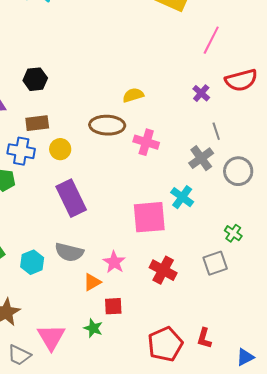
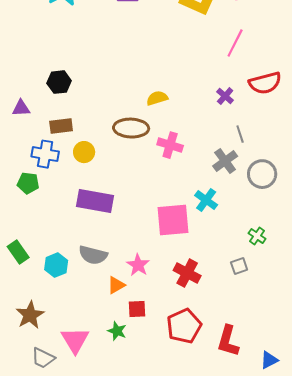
purple rectangle: (71, 198) -> (95, 201), turned -54
gray square: (215, 263) -> (239, 266), size x0.7
red L-shape: (204, 338) -> (228, 341), size x1.5
red pentagon: (165, 344) -> (184, 326), moved

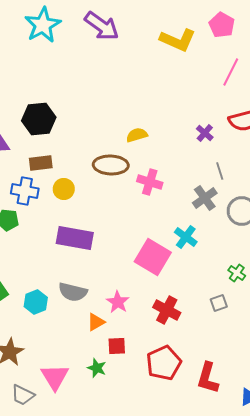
pink line: (235, 43) -> (231, 72), moved
black hexagon: (59, 82) -> (39, 119), size x1.4
pink square: (173, 220) -> (153, 257), turned 36

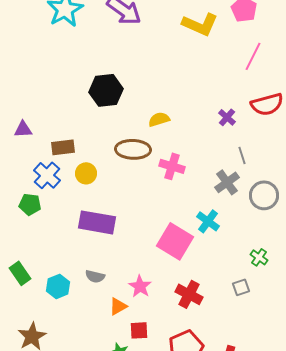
black hexagon: (39, 119) -> (106, 90), moved
blue cross: (25, 191) -> (47, 175), turned 32
gray semicircle: (73, 292) -> (95, 276), size x0.7

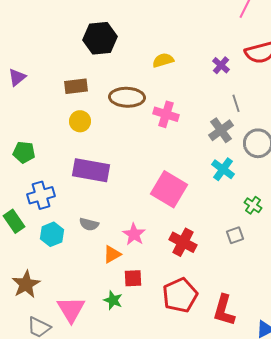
yellow semicircle: (159, 119) -> (163, 60), moved
purple triangle: (23, 129) -> (17, 77), turned -36
brown rectangle: (63, 147) -> (76, 86), moved
blue cross: (47, 175) -> (41, 195), moved, turned 32
cyan cross: (208, 221) -> (223, 169), moved

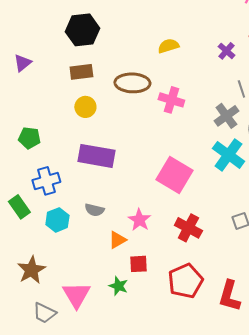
black hexagon: (100, 38) -> (82, 30), moved
cyan cross: (223, 169) -> (228, 155), size x1.4

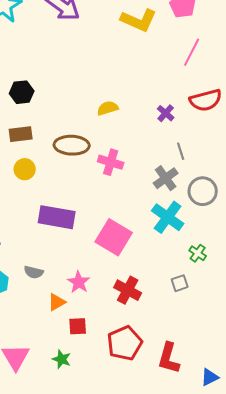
black hexagon: (82, 30) -> (22, 92), size x0.7
purple rectangle: (96, 156) -> (57, 217), moved
green star: (118, 286) -> (62, 359), moved

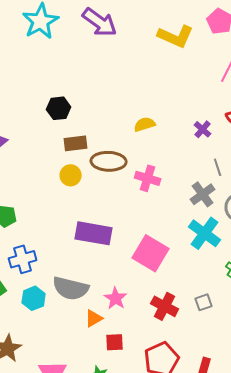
brown rectangle: (21, 134) -> (76, 143), moved
yellow circle: (25, 169) -> (71, 175), moved
gray semicircle: (34, 272) -> (71, 288), size x1.8
gray square: (180, 283) -> (204, 302), moved

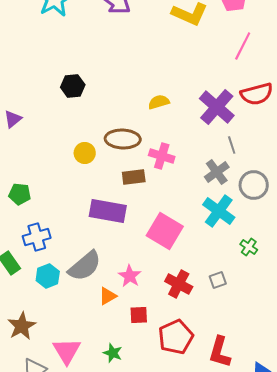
purple cross: (203, 129) -> (217, 107), size x2.0
brown rectangle: (76, 143) -> (134, 177), moved
gray semicircle: (71, 288) -> (85, 266), turned -54
red square: (115, 342) -> (139, 315), moved

